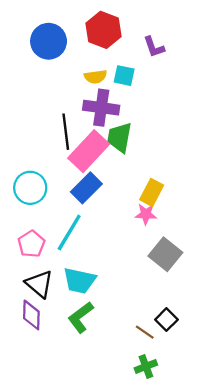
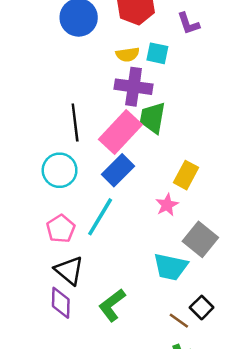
black line: (66, 132) -> (75, 123), moved
pink star: (146, 214) -> (167, 205), moved, turned -30
cyan trapezoid: (79, 281) -> (171, 267), moved

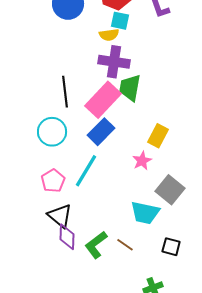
cyan square: (157, 53) -> (120, 21), moved
purple diamond: (61, 303) -> (67, 237), moved
black square: (202, 307) -> (171, 247), turned -30
brown line: (179, 321) -> (125, 245), moved

